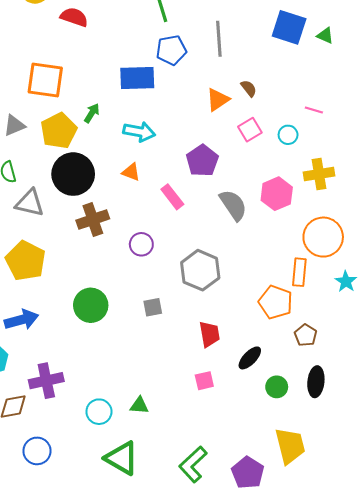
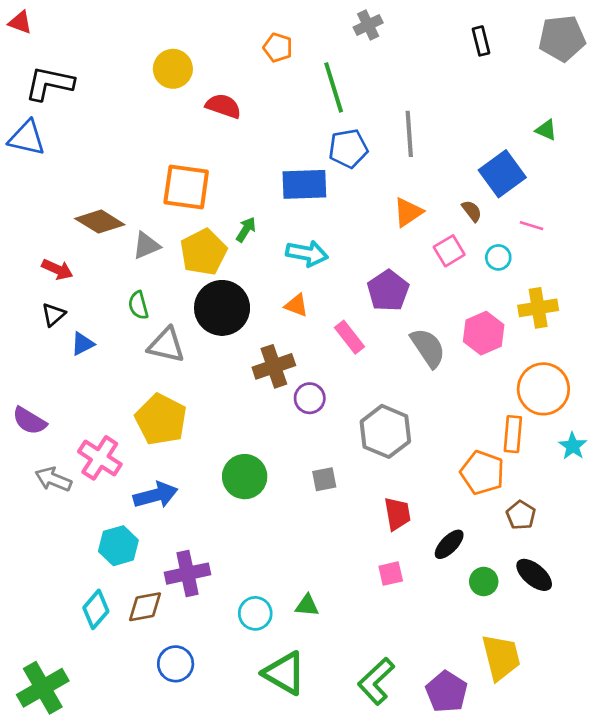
blue square: (289, 27) -> (502, 174), moved, turned 36
brown semicircle: (249, 88) -> (472, 211), moved
brown cross: (93, 220) -> (274, 366), moved
black ellipse: (316, 382) -> (534, 575), turned -56

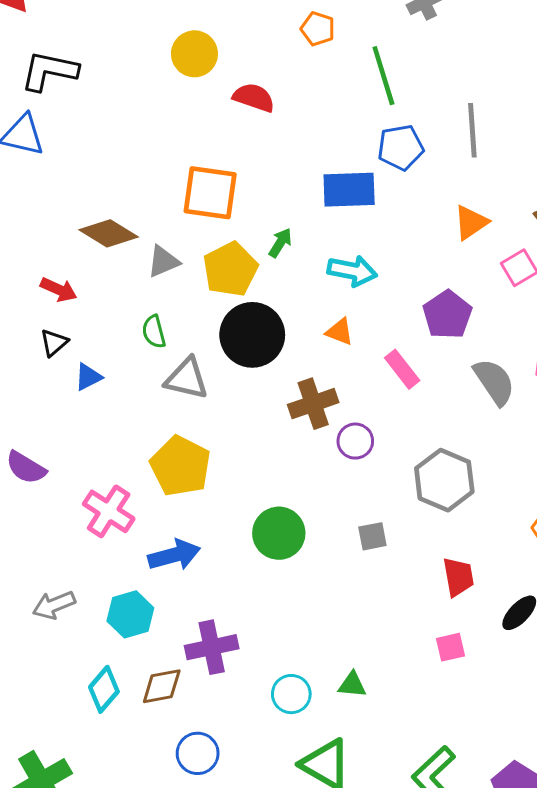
gray arrow: (53, 479) -> (54, 605), moved, turned -44

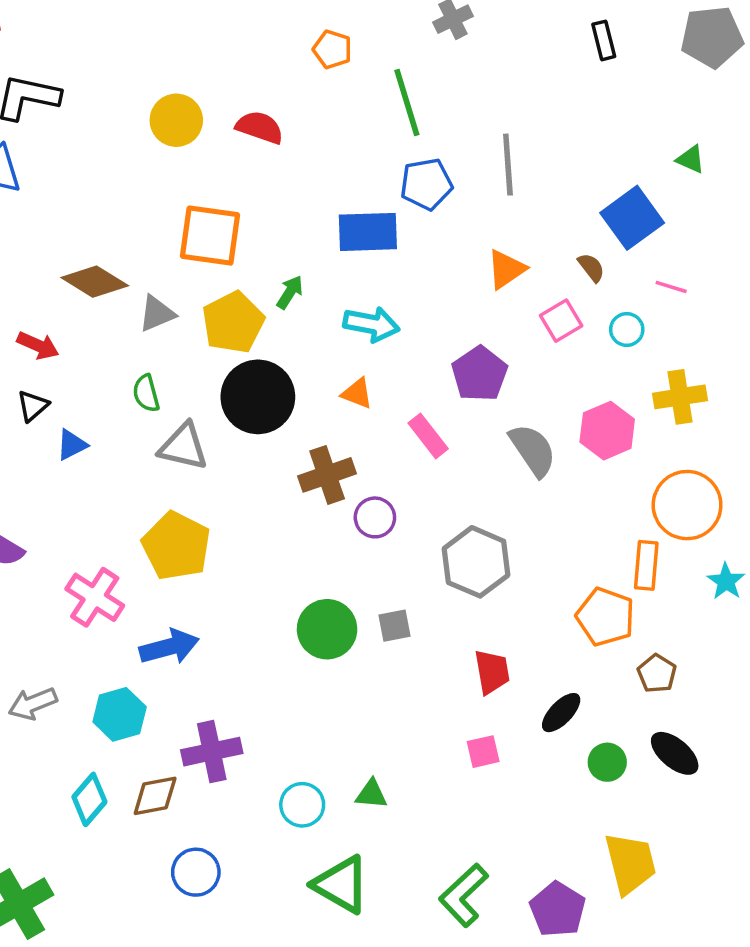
yellow circle: (194, 54) -> (176, 120), moved
green circle: (279, 533) -> (327, 629), moved

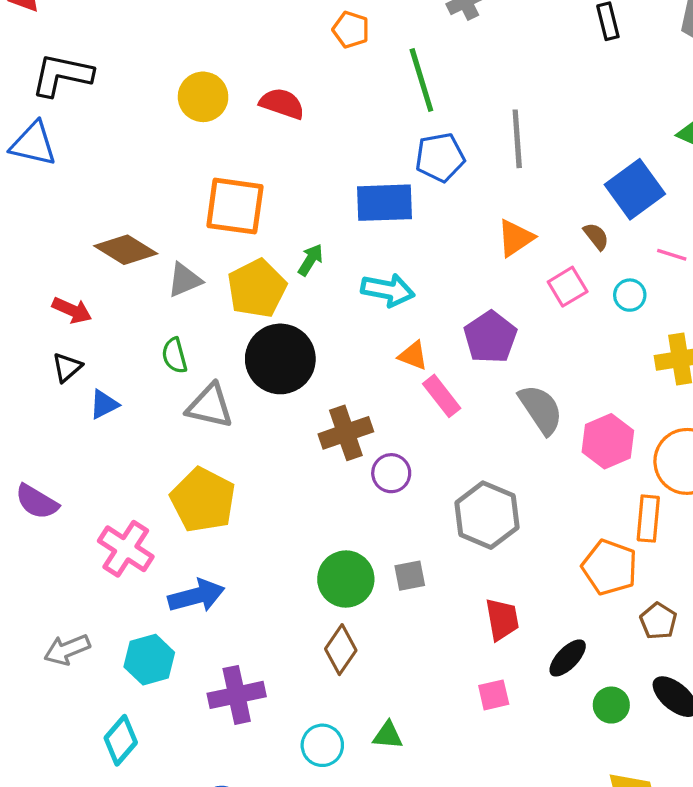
orange triangle: (357, 393) -> (413, 356), moved
pink hexagon: (607, 431) -> (608, 441), moved
brown diamond: (155, 796) -> (341, 650), moved, turned -45

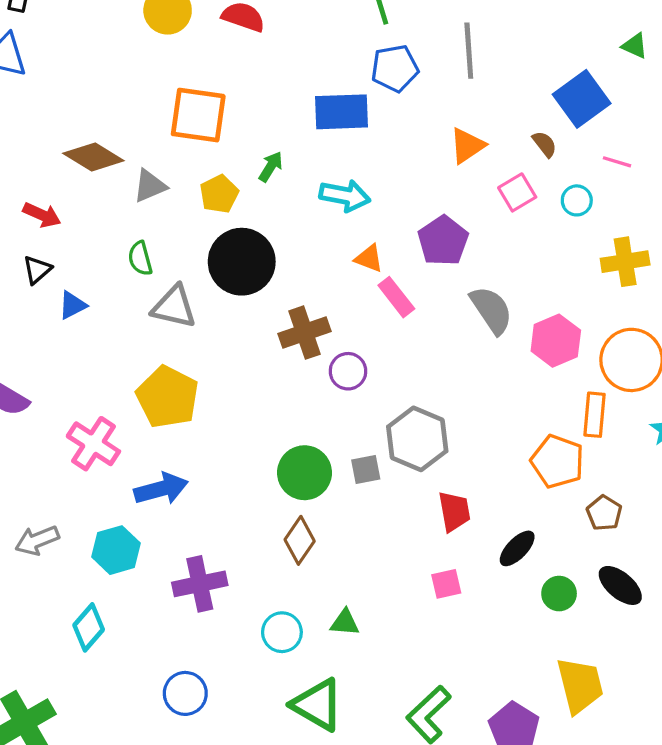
yellow pentagon: (257, 288) -> (219, 194), size x0.7
gray hexagon: (487, 515) -> (417, 439), moved

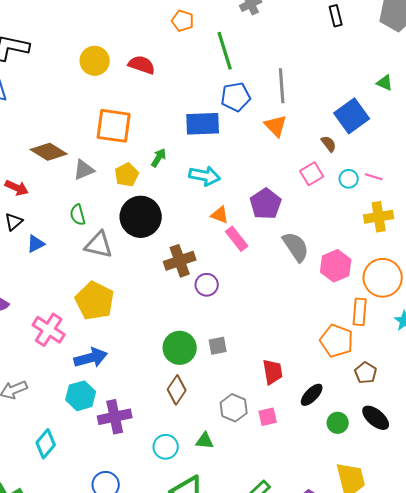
orange triangle: (467, 146) -> (276, 126), moved, turned -40
pink line: (617, 162) -> (374, 177), moved
gray hexagon: (417, 439) -> (234, 408), moved, size x0.7
cyan hexagon: (116, 550) -> (81, 396), moved

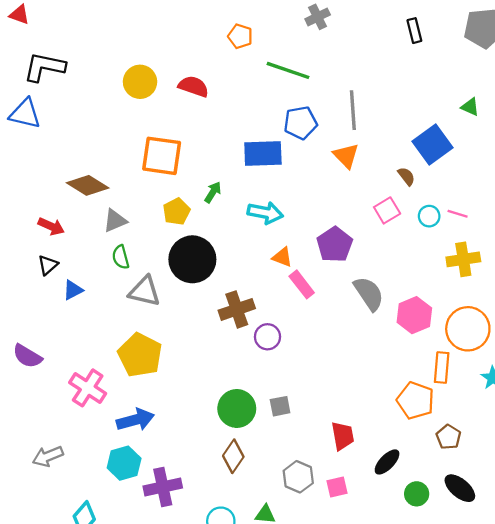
green line: (225, 51) -> (288, 70), turned -54
gray triangle: (84, 170) -> (115, 221), moved

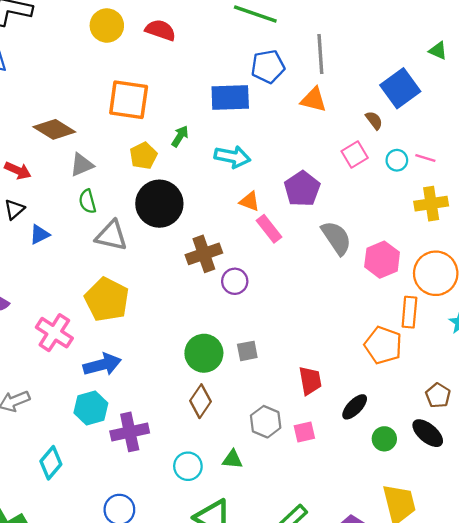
orange triangle: (346, 156) -> (314, 100), turned -32
brown pentagon: (448, 437) -> (438, 395), moved

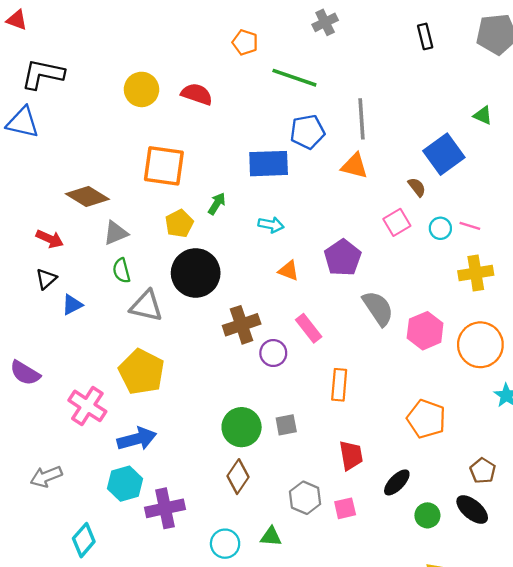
cyan arrow: (232, 157) -> (271, 225), size x0.7
pink rectangle: (269, 229) -> (309, 328), moved
orange rectangle: (409, 312) -> (339, 385), moved

